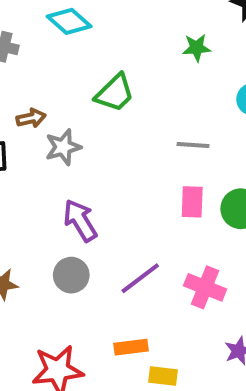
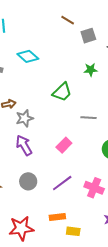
green trapezoid: (115, 93) -> (62, 92), moved
pink rectangle: (192, 202) -> (64, 145), moved, turned 42
purple arrow: (80, 220) -> (24, 145), moved

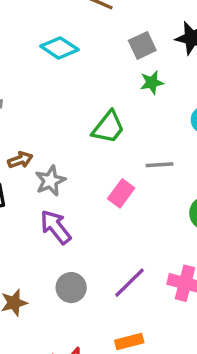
gray square: (88, 36) -> (142, 45), moved
cyan diamond: (28, 56) -> (59, 48), moved
pink rectangle: (64, 145) -> (121, 193), moved

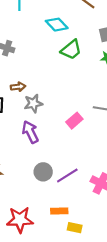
green trapezoid: (108, 127) -> (71, 50), moved
gray circle: (71, 288) -> (43, 172), moved

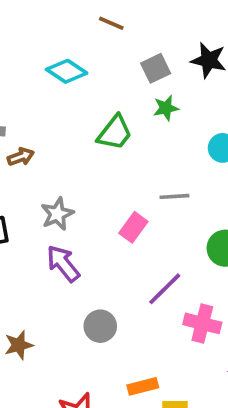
green trapezoid: (71, 50) -> (115, 133), moved
brown arrow: (18, 87) -> (21, 157), moved
purple line: (67, 176) -> (165, 289), moved

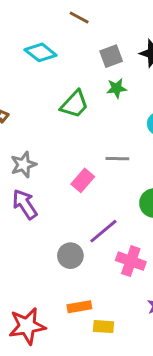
gray circle: (100, 326) -> (70, 256), moved

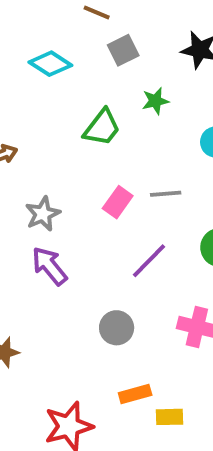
gray square: (111, 56) -> (123, 50), moved
pink rectangle: (83, 180) -> (118, 202), moved
purple line: (103, 231) -> (149, 261), moved

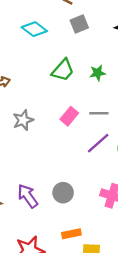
green star: (155, 101) -> (98, 73), moved
purple line: (149, 261) -> (98, 143), moved
purple arrow: (50, 266) -> (28, 196), moved

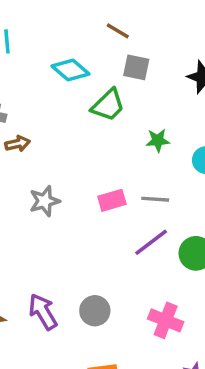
gray square: (79, 24) -> (136, 67), turned 30
green trapezoid: (63, 70) -> (108, 105), moved
pink rectangle: (69, 116) -> (112, 200), turned 30

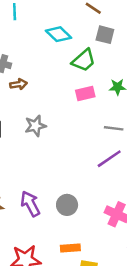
pink rectangle: (112, 200) -> (85, 93), moved

